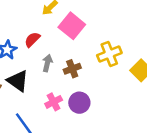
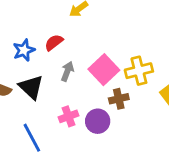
pink square: (72, 26) -> (104, 70), moved
brown cross: (72, 69) -> (119, 99), moved

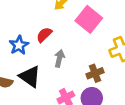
pink square: (104, 70) -> (89, 19), moved
brown cross: (119, 99) -> (95, 73), moved

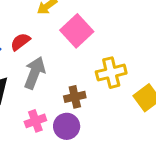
gray arrow: (59, 58) -> (35, 73), size x1.5

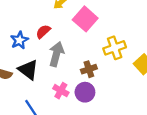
pink cross: (35, 121) -> (61, 91), turned -35

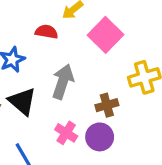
red semicircle: (43, 32) -> (46, 32), moved, turned 49

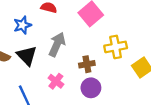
purple circle: (100, 137) -> (91, 88), moved

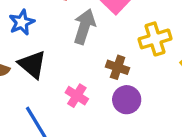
gray arrow: (57, 44) -> (84, 27), moved
brown cross: (87, 64) -> (118, 67), turned 35

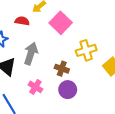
gray arrow: (84, 27) -> (31, 53), moved

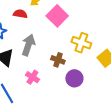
yellow cross: (86, 50) -> (81, 43), turned 36
purple circle: (68, 90) -> (74, 78), moved

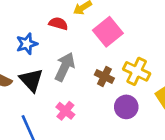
brown cross: (58, 60) -> (104, 76), moved
purple circle: (74, 78) -> (126, 107), moved

